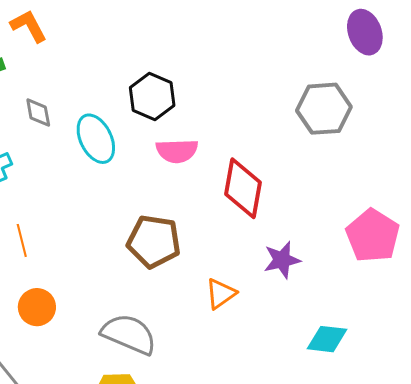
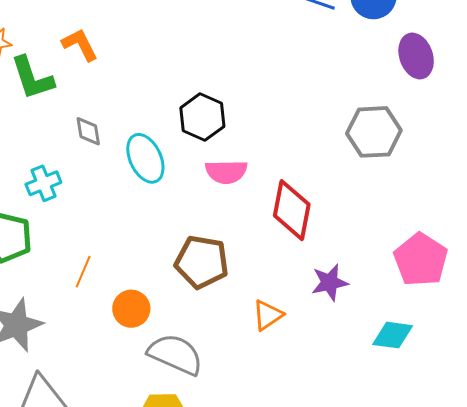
orange line: (22, 240) -> (83, 272), moved, turned 36
orange circle: (37, 307) -> (131, 309), moved
cyan diamond: (327, 339) -> (393, 335), moved

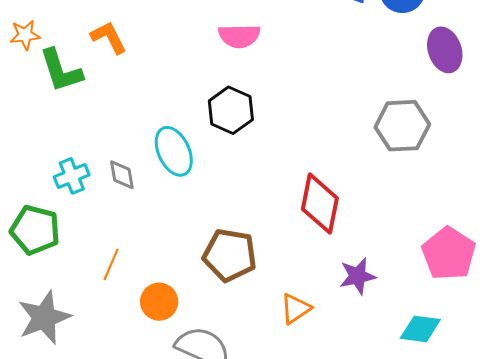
gray diamond: (88, 131) -> (122, 175), moved
pink semicircle: (226, 172) -> (239, 36), moved

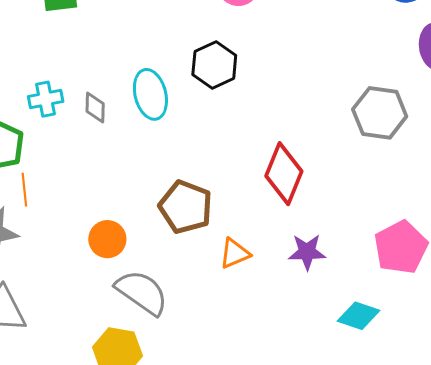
orange line: (111, 264) -> (24, 190), moved, turned -40
orange triangle: (296, 309) -> (235, 254), moved

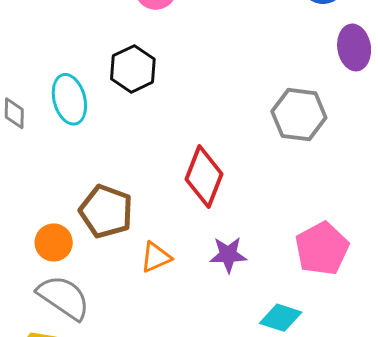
orange circle: (107, 239) -> (54, 242), moved

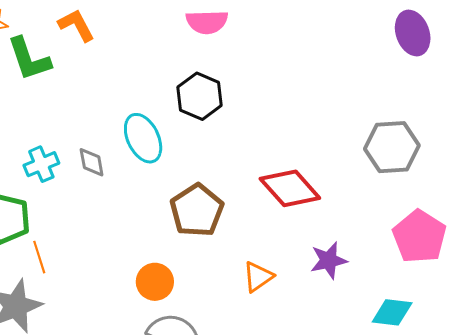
gray hexagon: (299, 115) -> (392, 147), moved
red diamond: (204, 177) -> (290, 188), turned -52
brown pentagon: (106, 211) -> (197, 210), moved, turned 30

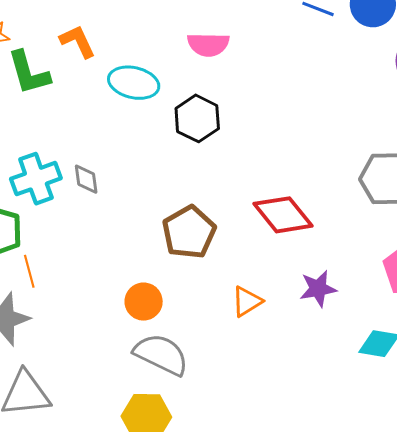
cyan ellipse: (143, 138) -> (134, 83), moved, turned -54
cyan cross: (41, 164) -> (36, 179), size x1.4

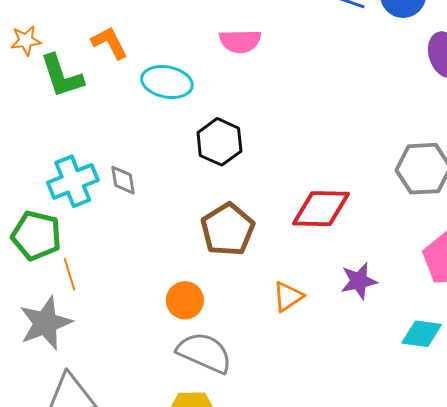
black hexagon: (197, 118) -> (219, 142), moved
red diamond: (283, 215) -> (321, 209), turned -48

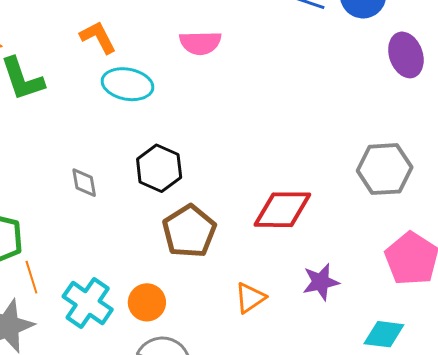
orange L-shape: (110, 43) -> (98, 37), moved
black hexagon: (219, 142) -> (159, 168), moved
cyan cross: (73, 181) -> (88, 303), moved, turned -33

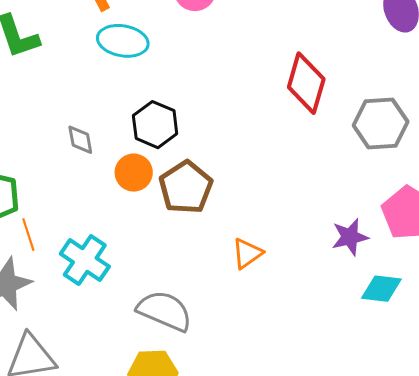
red diamond: (282, 210) -> (306, 83), moved, turned -74
purple star: (321, 282) -> (350, 237), moved
orange circle: (147, 302) -> (134, 173), moved

